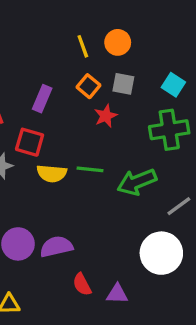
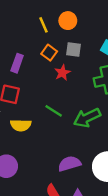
green line: (90, 169) -> (54, 111), turned 30
yellow semicircle: (52, 173) -> (21, 125), moved
purple semicircle: (56, 247) -> (69, 164), moved

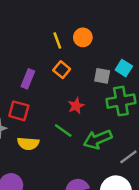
gray square: (74, 50) -> (102, 76), moved
red star: (62, 73) -> (76, 106), moved

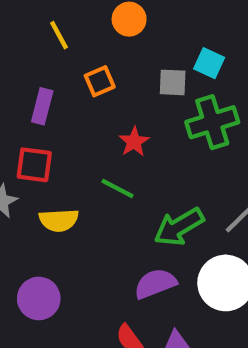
yellow line: (57, 40) -> (59, 35), moved
orange square: (62, 70) -> (100, 81), turned 35
green arrow: (98, 139) -> (179, 227), moved

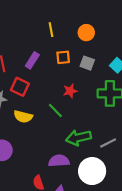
gray square: (173, 82) -> (87, 63), moved

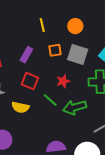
gray square: (87, 63) -> (78, 54), size x1.5
red square: (20, 87) -> (30, 81), moved
green arrow: (79, 138) -> (75, 107), moved

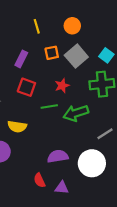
gray square: (78, 54) -> (76, 56), turned 35
green line: (50, 100) -> (49, 106), turned -49
yellow semicircle: (20, 107) -> (17, 127), moved

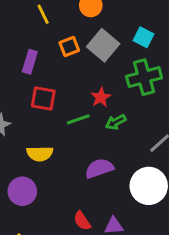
red star: (62, 86) -> (101, 97), moved
green arrow: (76, 113) -> (116, 122), size x0.6
purple semicircle: (58, 156) -> (99, 168), moved

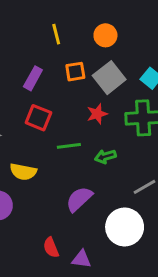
red star: (101, 97) -> (97, 114), moved
purple semicircle: (99, 168) -> (79, 199), turned -36

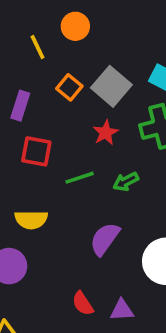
orange circle: (105, 35) -> (75, 26), moved
orange square: (75, 72) -> (69, 87), turned -30

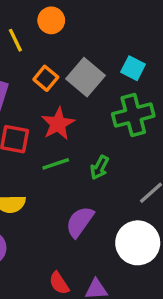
red star: (106, 133) -> (58, 124), moved, size x1.4
green arrow: (126, 182) -> (99, 167), turned -35

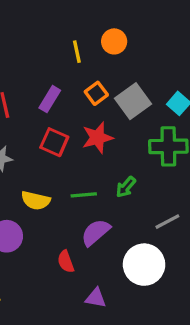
green line: (56, 164) -> (84, 195), moved
red semicircle: (59, 283) -> (66, 262), moved

